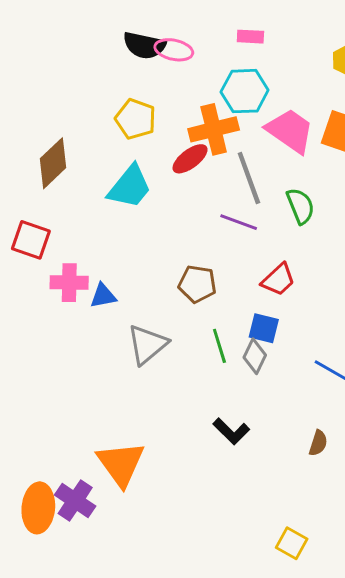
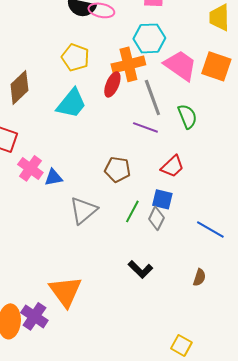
red ellipse: (190, 159) -> (112, 84), turned -30
pink cross: (69, 283) -> (30, 168), turned 35
green line: (219, 346) -> (132, 211), turned 45

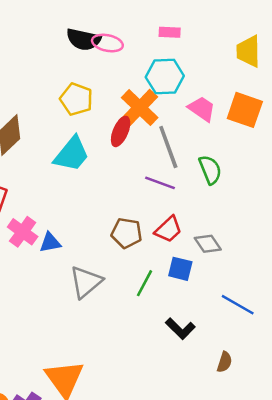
orange cross: (128, 64) -> (140, 108), turned -32
pink trapezoid: (180, 65) -> (202, 109), size x0.7
red trapezoid: (172, 166) -> (168, 229), moved
gray diamond: (156, 218) -> (208, 244), moved, turned -60
black L-shape: (140, 269) -> (180, 329), moved

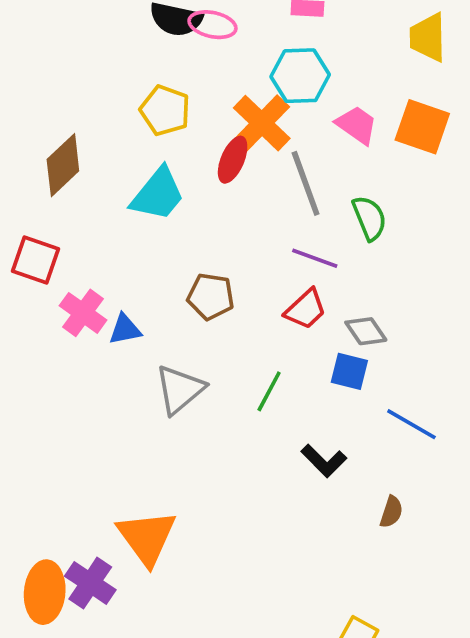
purple line: (160, 183) -> (315, 258), moved
brown pentagon: (127, 233) -> (211, 297), moved
blue square: (180, 269) -> (349, 371), moved

